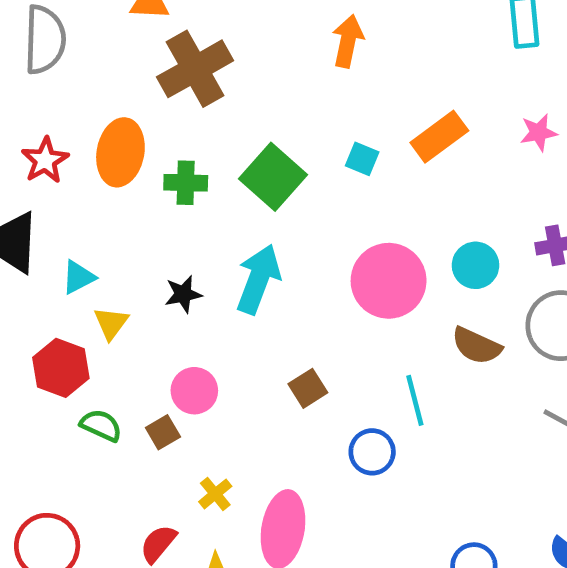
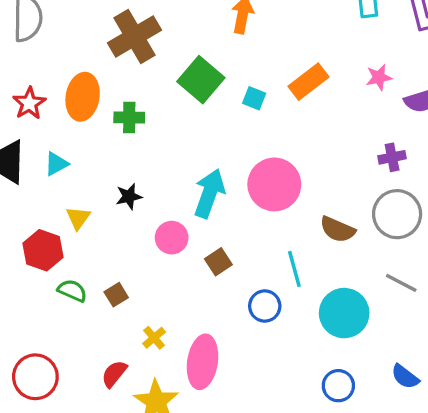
green square: (273, 177) -> (201, 80), moved
cyan circle: (475, 265) -> (344, 313), moved, size x1.5
cyan triangle: (78, 277) -> (56, 164), moved
cyan arrow: (258, 279) -> (209, 193), moved
pink circle: (194, 391) -> (172, 238), moved

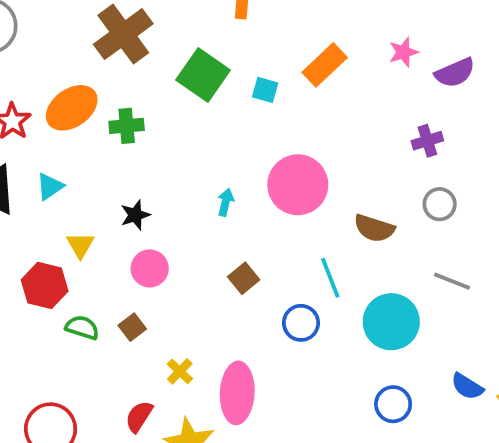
orange ellipse: (83, 97) -> (72, 108), turned 51
cyan arrow: (209, 193) -> (226, 202), size x0.5
gray circle: (397, 214) -> (440, 204), size x0.6
pink circle: (172, 238) -> (150, 268), moved

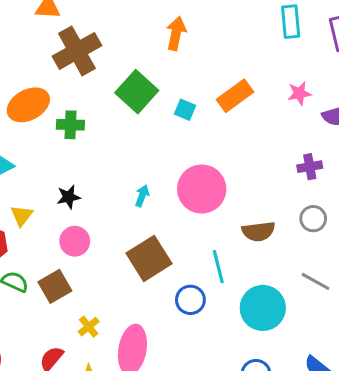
brown semicircle: (374, 228) -> (258, 231), turned -32
brown square: (244, 278) -> (149, 258), size x1.8
brown square: (132, 327) -> (55, 286), size x1.5

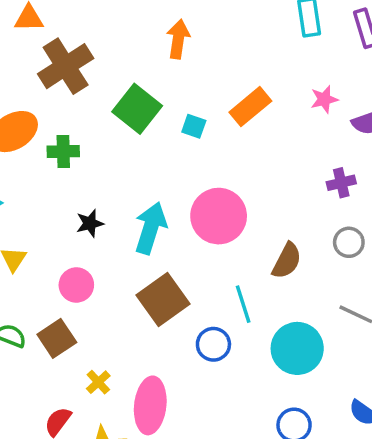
cyan arrow: (142, 196) -> (151, 228), size x2.0
black star: (69, 197) -> (90, 223), moved
brown semicircle: (258, 231) -> (287, 261), turned -52

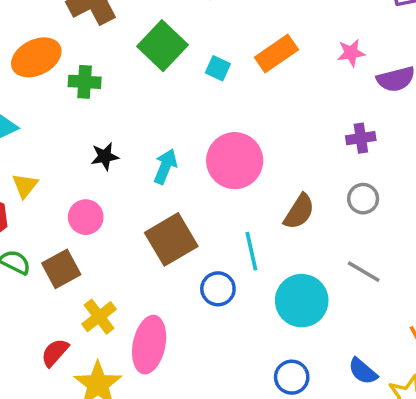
cyan arrow: (151, 228) -> (165, 167), size x0.7
yellow cross: (98, 382) -> (99, 317), size x1.4

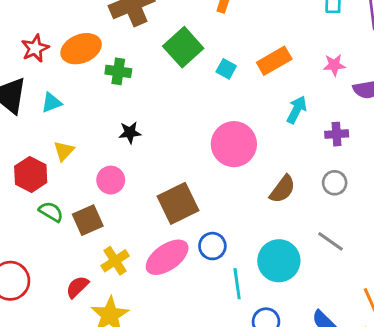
cyan arrow: (165, 167) -> (297, 110), moved
cyan line: (251, 251) -> (237, 284), moved
pink ellipse: (149, 345) -> (167, 257), moved, turned 39

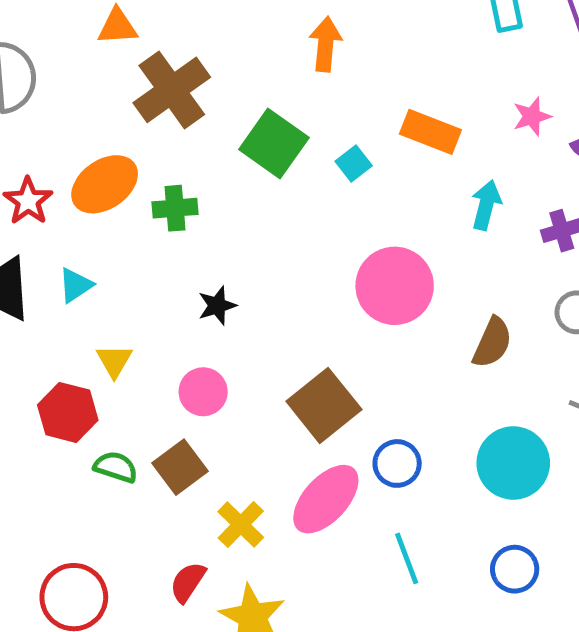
orange rectangle: (274, 61) -> (430, 132), turned 64
cyan square: (226, 69) -> (354, 164), turned 36
cyan line: (237, 284) -> (407, 558), moved

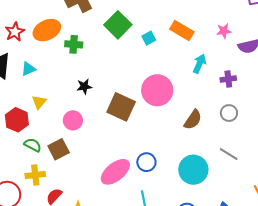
brown square: (324, 405) -> (121, 107), moved, turned -36
yellow cross: (241, 525) -> (35, 175), moved, turned 30

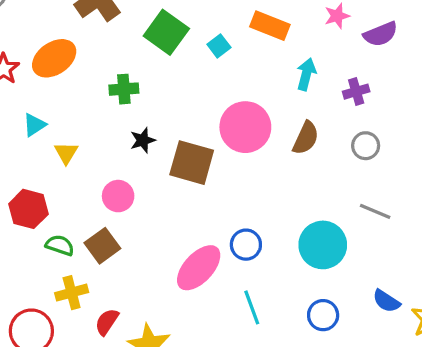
green cross: (74, 44) -> (124, 89), moved
black star: (84, 86) -> (143, 140), moved
yellow triangle: (39, 102) -> (66, 153), moved
brown semicircle: (193, 120) -> (306, 138), moved

